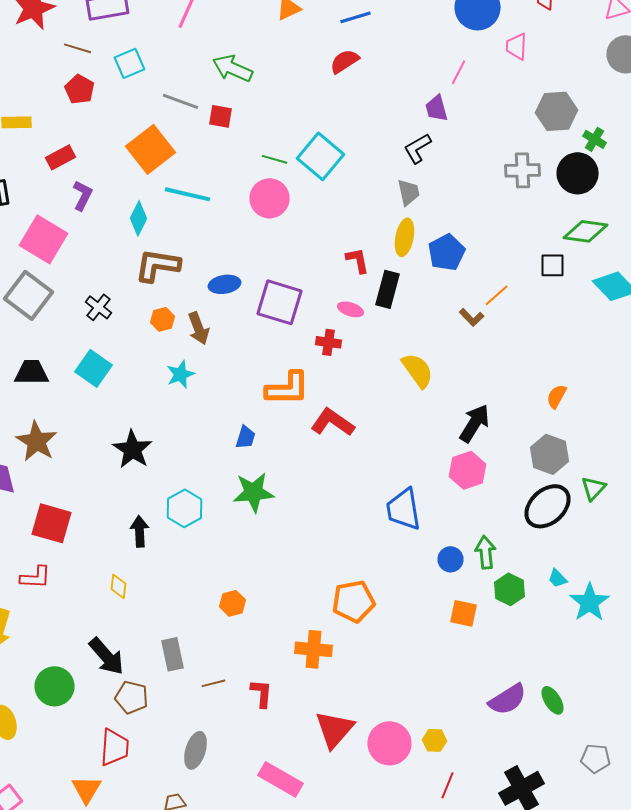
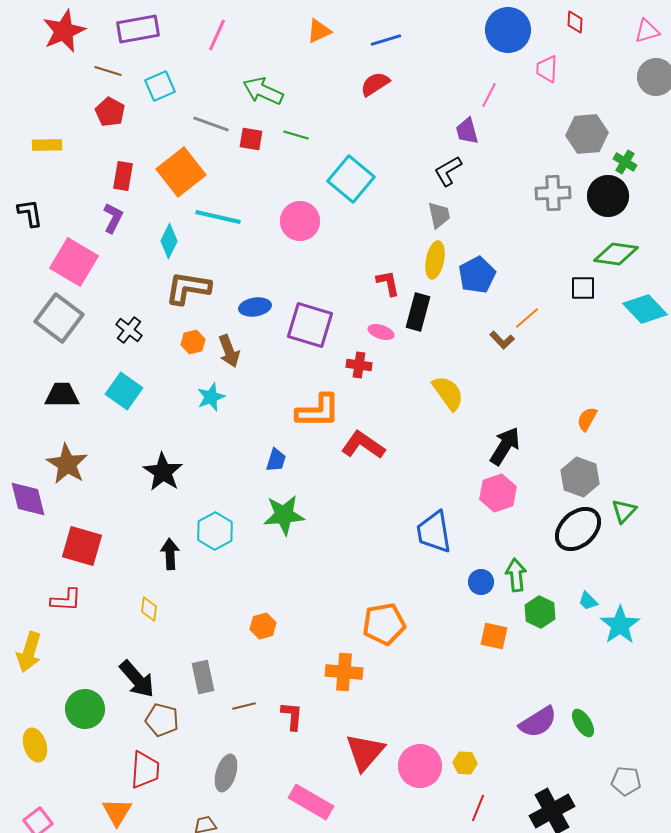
red rectangle: (60, 157) -> (123, 176), moved, turned -52
green line: (274, 159) -> (296, 135), moved

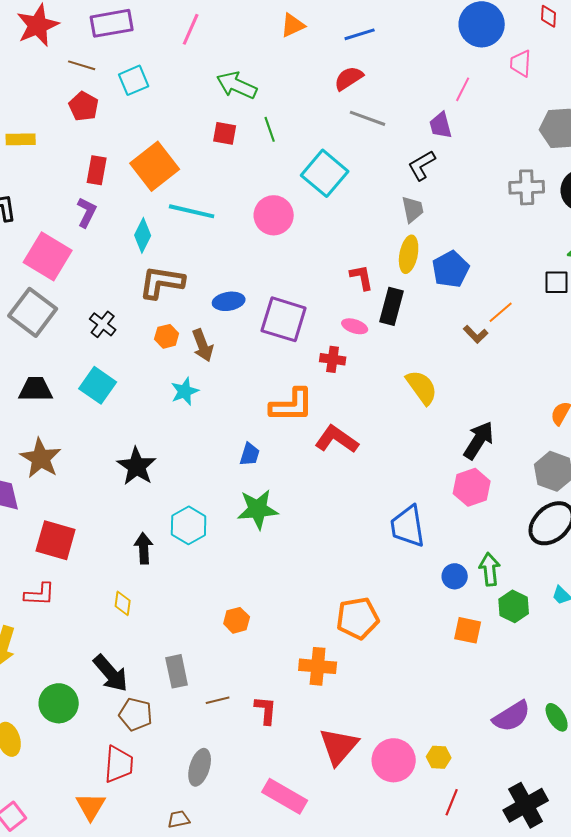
gray line: (211, 124) -> (368, 118), moved
green line: (296, 135) -> (270, 129), turned 55

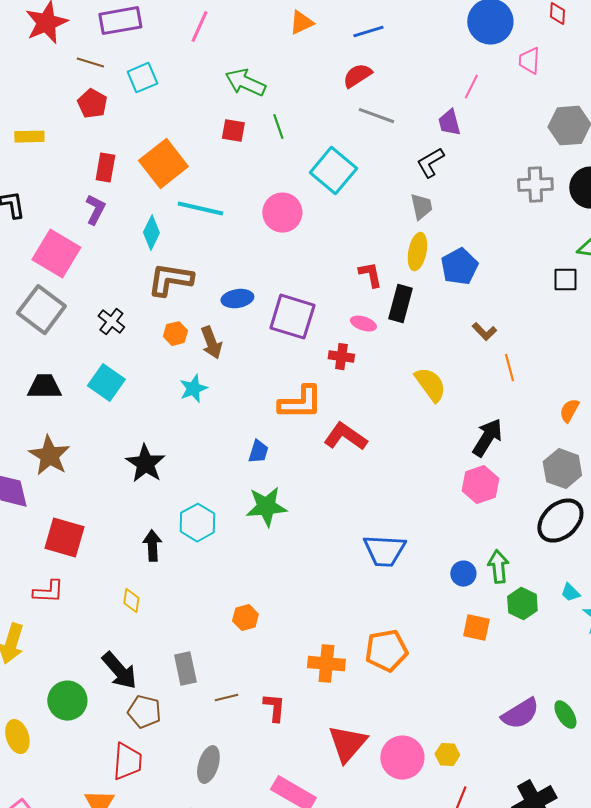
orange line: (501, 312) -> (509, 368), moved, turned -64
blue trapezoid: (408, 526) -> (384, 551), moved, turned -78
orange pentagon: (358, 618) -> (386, 651), moved

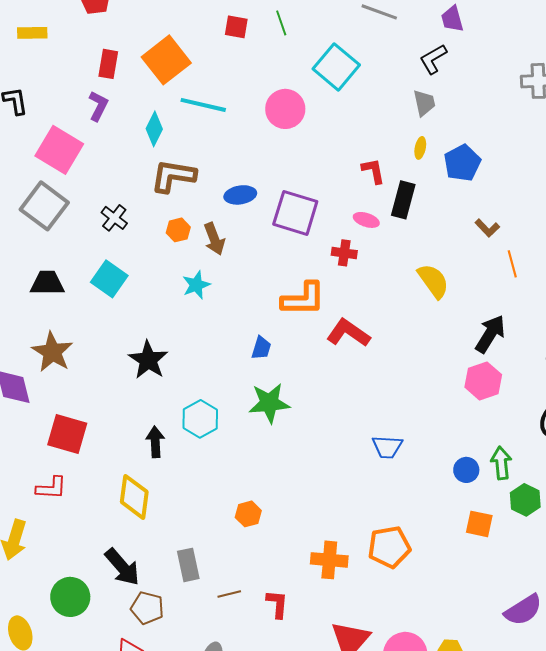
yellow ellipse: (417, 252) -> (420, 148), size x0.6
blue trapezoid: (384, 551) -> (387, 447), size x0.7
yellow diamond: (131, 601) -> (134, 497), size x1.8

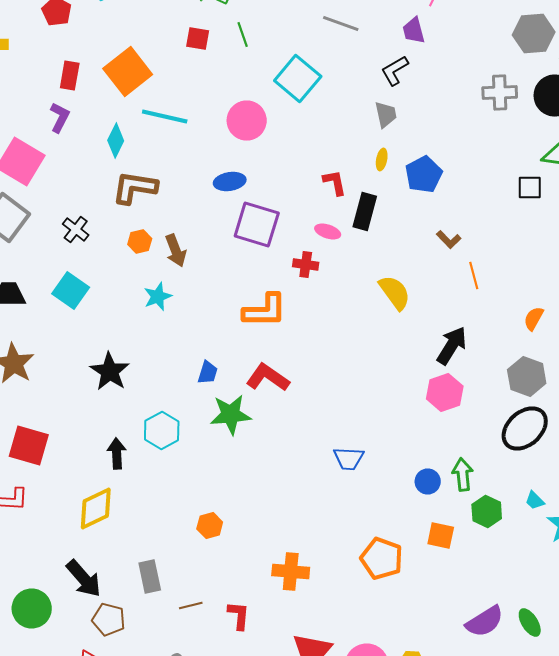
blue ellipse: (240, 195) -> (230, 182), moved
red L-shape: (348, 333) -> (268, 378), moved
blue trapezoid: (261, 348) -> (208, 372), moved
yellow diamond: (134, 497) -> (96, 508), turned 57
orange pentagon: (389, 547) -> (382, 558), moved, turned 30

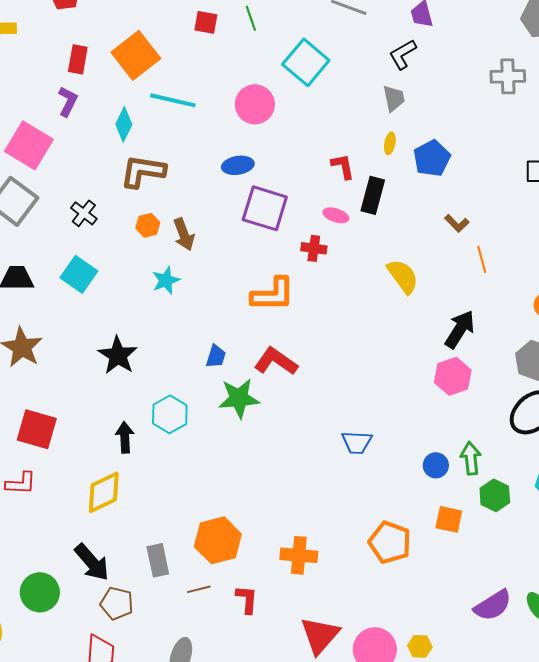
orange hexagon: (210, 526) -> (218, 540), moved, size x1.8

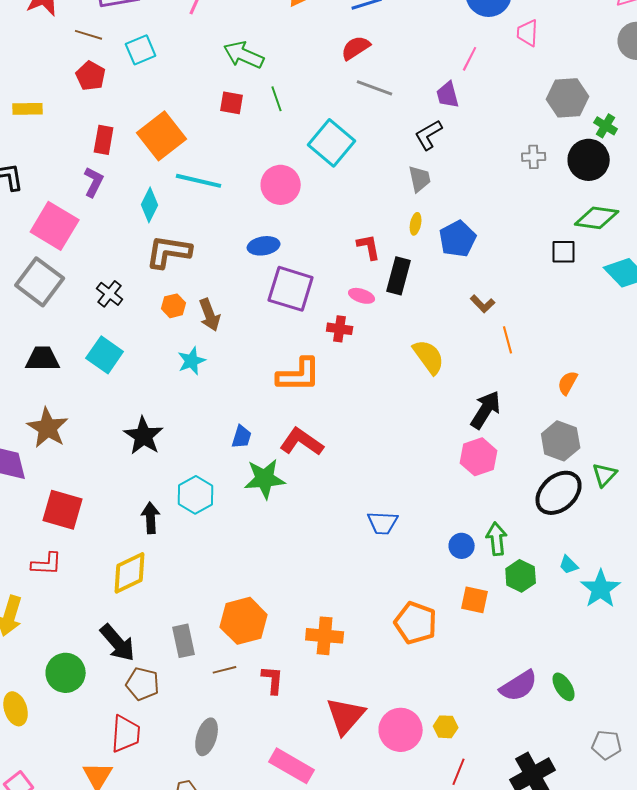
gray cross: (508, 76) -> (534, 157), size x0.7

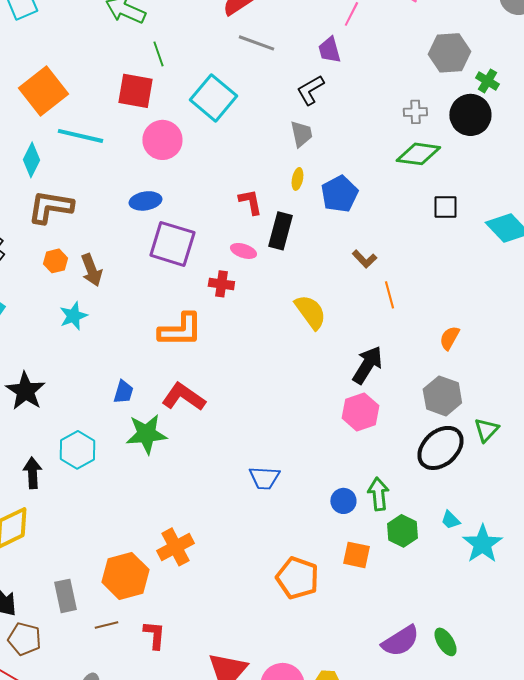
red square: (232, 103) -> (135, 91), moved, size x1.5
green diamond: (597, 218) -> (418, 154), moved
orange cross: (325, 636) -> (175, 547), moved, turned -33

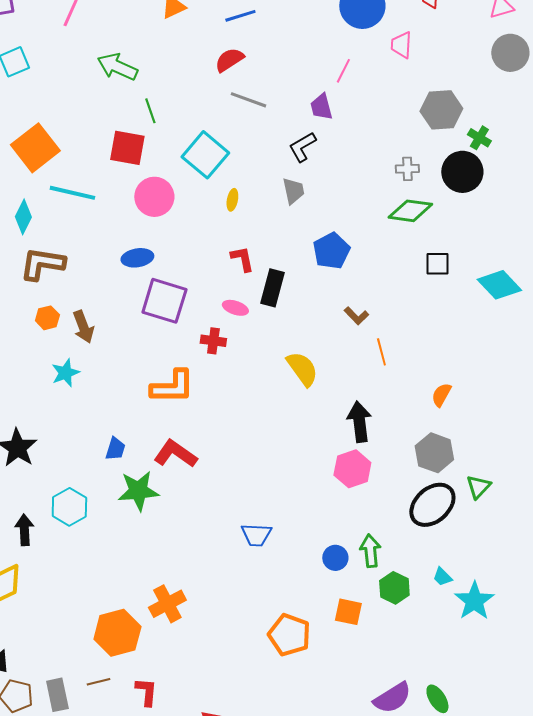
yellow ellipse: (297, 179) -> (232, 200), moved
black arrow: (367, 365) -> (359, 422), turned -39
gray rectangle: (65, 596) -> (57, 695), moved

